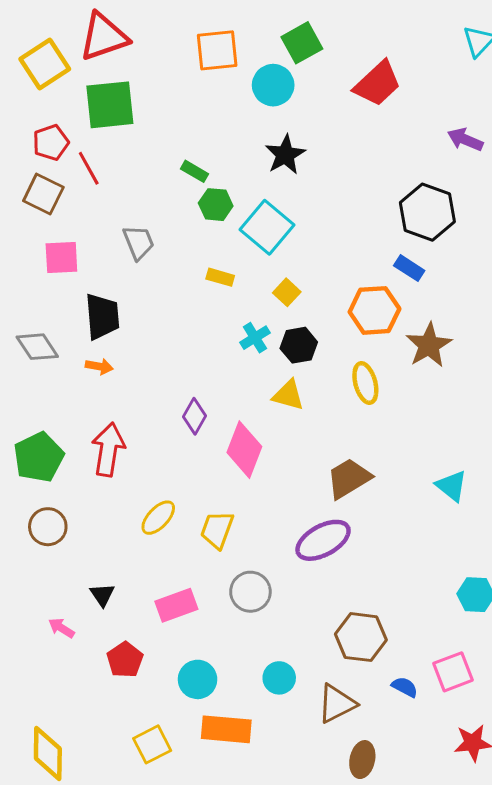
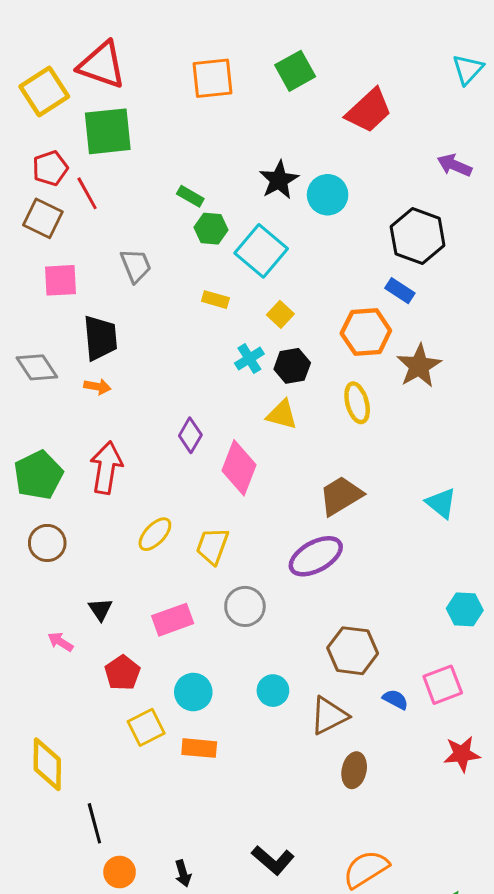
red triangle: (104, 37) -> (102, 65), turned 38
cyan circle: (273, 85) -> (328, 195), moved
orange rectangle: (226, 729) -> (199, 748), moved, size x0.7
yellow square: (152, 744) -> (146, 727), moved

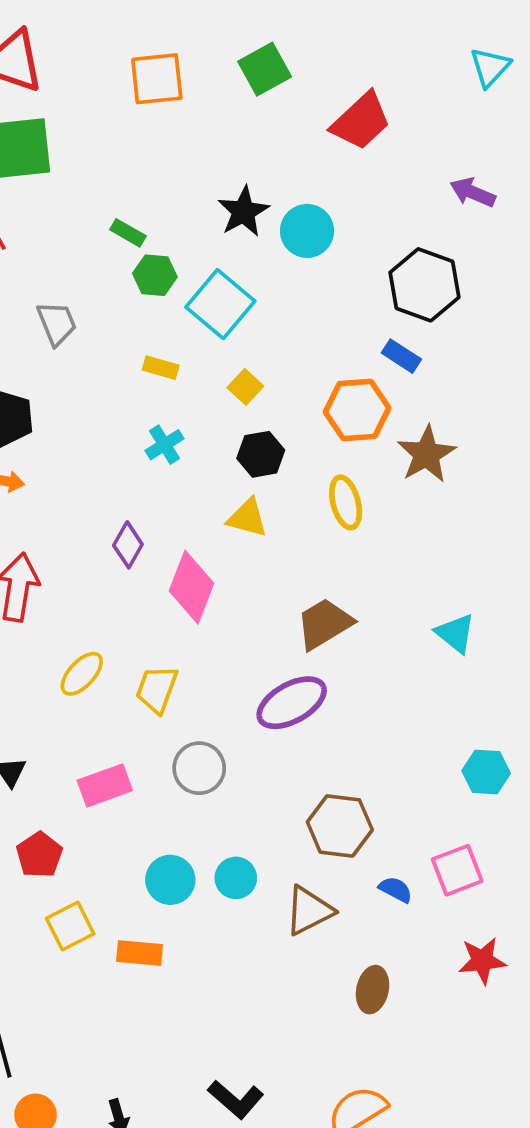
cyan cross: (249, 359) -> (165, 445), moved
cyan circle: (193, 692) -> (170, 880), moved
brown ellipse: (354, 770) -> (373, 990), moved

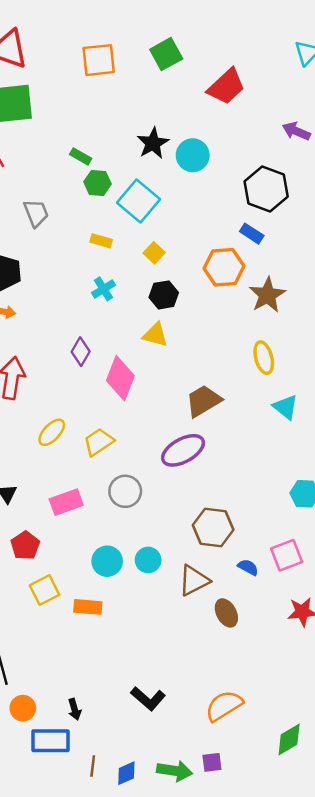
yellow ellipse: (346, 502) -> (264, 358), moved
yellow trapezoid: (157, 689) -> (99, 442), turned 36
brown ellipse: (373, 990) -> (226, 613), moved, turned -40

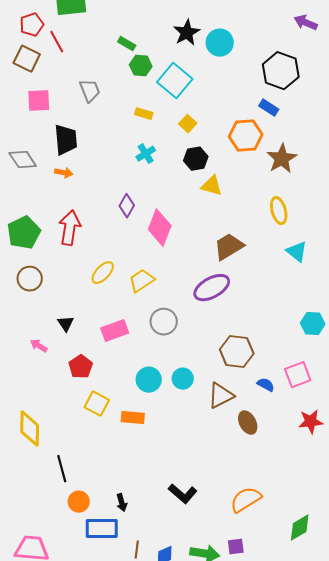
yellow triangle: (155, 335) -> (212, 186), moved
yellow square: (44, 590) -> (97, 404), turned -35

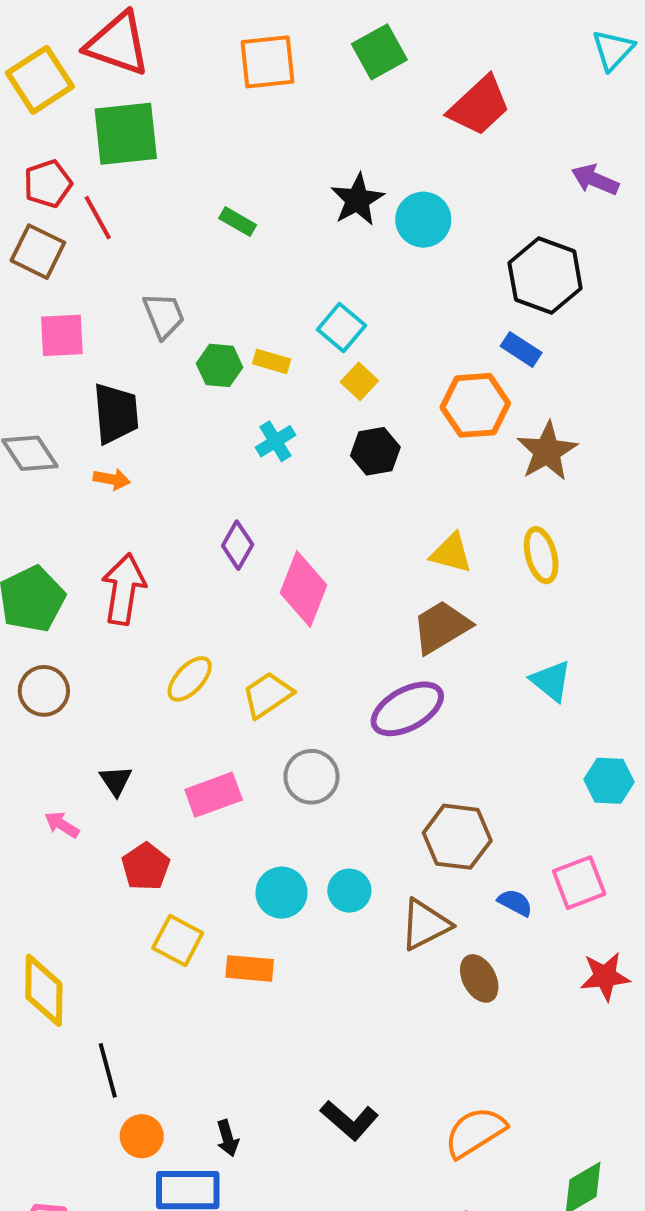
green hexagon: (141, 66) -> (220, 365), moved
cyan square: (175, 81) -> (341, 327), moved, size x0.7
yellow triangle: (212, 186) -> (451, 553), moved
cyan triangle: (297, 252) -> (551, 681), moved

